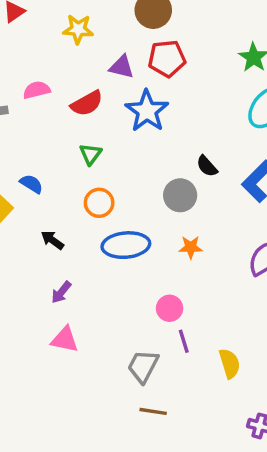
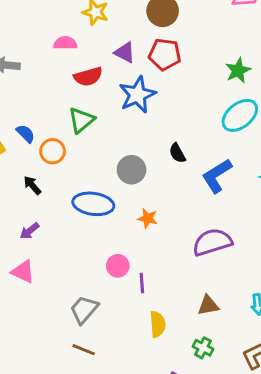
pink semicircle: (37, 90) -> (65, 43), moved
green triangle: (90, 154) -> (81, 120), size x1.4
gray circle: (180, 195) -> (131, 170), moved
orange circle: (99, 203) -> (53, 151), moved
purple line: (184, 341) -> (142, 283), moved

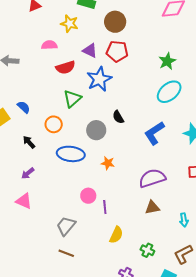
green triangle: (81, 120) -> (72, 99), moved
orange circle: (53, 151) -> (54, 124), moved
black semicircle: (177, 153) -> (118, 117), moved
brown triangle: (208, 305) -> (152, 207), moved
yellow semicircle: (158, 324) -> (116, 235), turned 30

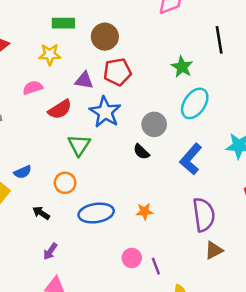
blue semicircle: (24, 107) -> (23, 172), turned 128
gray circle: (96, 130) -> (154, 124), moved
purple semicircle: (152, 178) -> (204, 215), turned 116

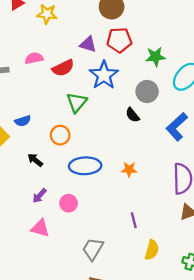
yellow star: (50, 54) -> (47, 14), moved
green star: (182, 67) -> (156, 57), moved, turned 30
pink semicircle: (33, 88) -> (34, 58), moved
pink circle: (132, 258) -> (69, 203), moved

